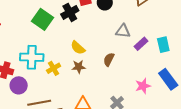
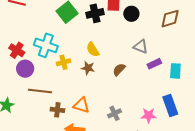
pink star: (143, 86) -> (149, 115), moved

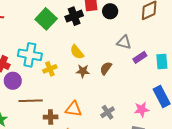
brown star: (88, 68) -> (83, 71), moved

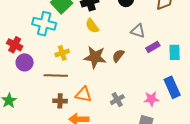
yellow semicircle: (77, 52) -> (92, 26), moved
cyan cross: (30, 55) -> (44, 24), moved
brown star: (83, 71) -> (95, 57), size x1.6
brown line: (31, 101) -> (56, 76), moved

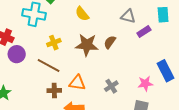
cyan rectangle: (175, 52) -> (163, 15), moved
brown line: (56, 76) -> (49, 65), turned 30

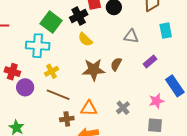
purple rectangle: (144, 31) -> (150, 61), moved
yellow cross: (54, 43) -> (52, 71), moved

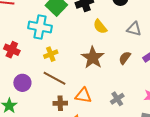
yellow semicircle: (85, 39) -> (100, 27), moved
brown semicircle: (116, 64) -> (125, 58), moved
brown star: (94, 70) -> (93, 58), turned 30
purple circle: (25, 87) -> (22, 83), moved

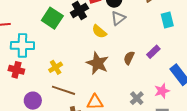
cyan cross: (40, 27) -> (22, 45), moved
gray triangle: (134, 29) -> (118, 18), moved, turned -42
gray cross: (117, 99) -> (137, 98), moved

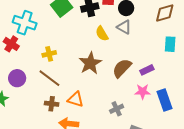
gray triangle: (118, 18) -> (124, 27), turned 49
brown semicircle: (129, 58) -> (122, 68), size x1.5
pink star: (162, 91) -> (143, 92), moved

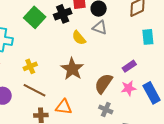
brown semicircle: (122, 68) -> (103, 83), moved
gray cross: (117, 109) -> (106, 109), turned -32

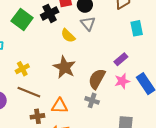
gray triangle: (100, 28) -> (88, 23), turned 35
gray cross: (106, 109) -> (92, 100), moved

